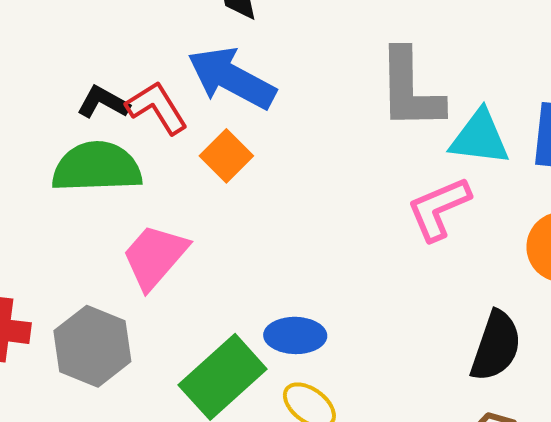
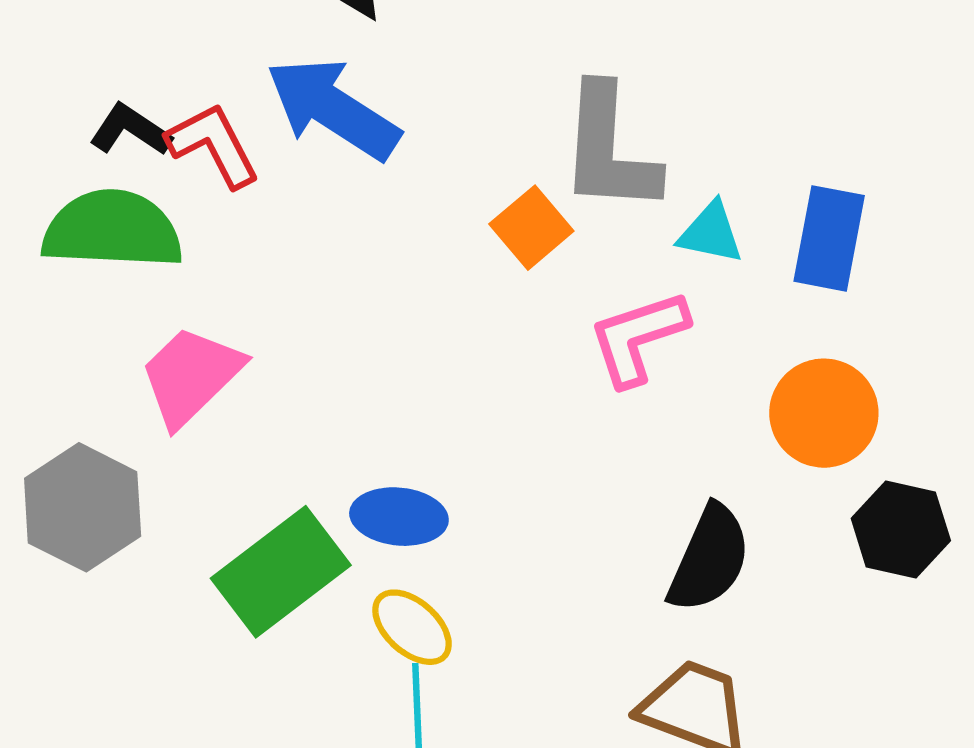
cyan triangle: (480, 138) -> (711, 233), size x0.7
orange square: (226, 156) -> (531, 228), moved

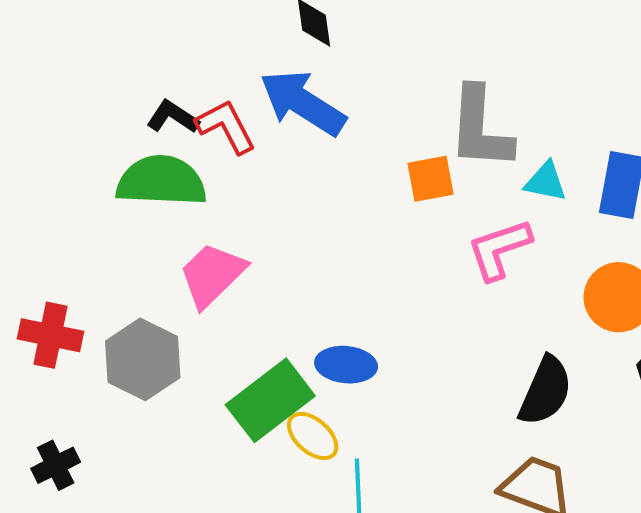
orange square: (531, 228) -> (430, 179), turned 30
yellow ellipse: (412, 627) -> (313, 436), moved

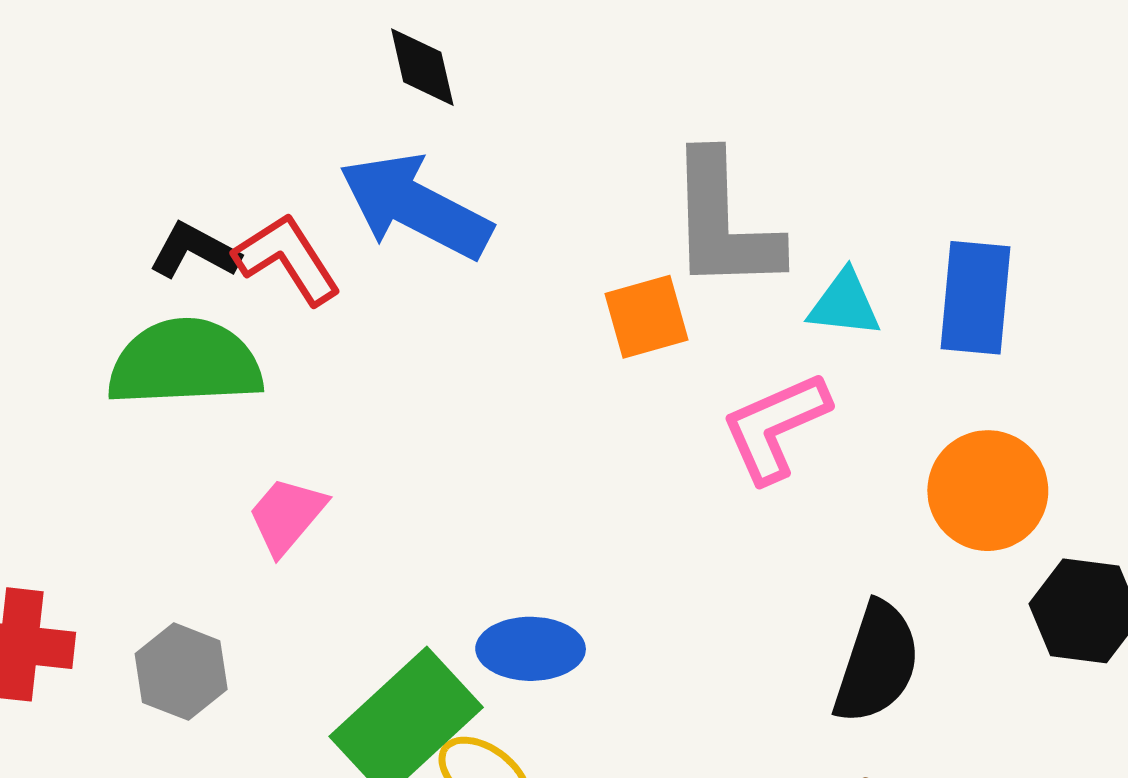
pink trapezoid: (212, 275) -> (287, 515), size x0.7
gray hexagon: (143, 359) -> (181, 672), size x0.7

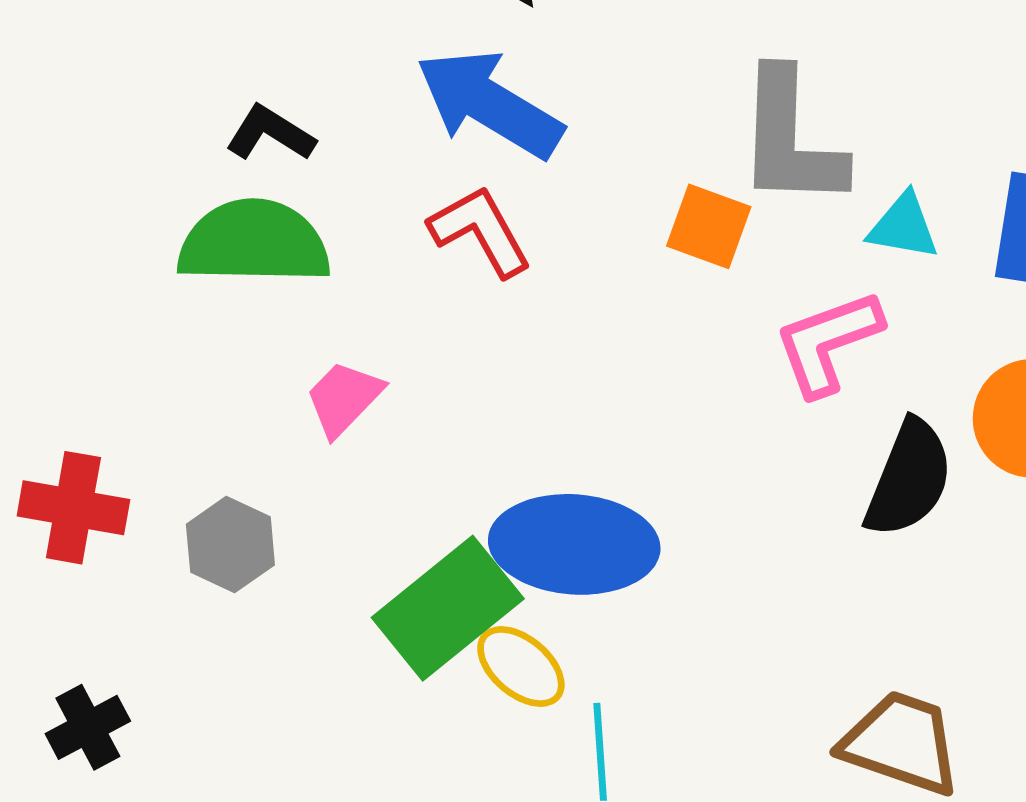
red L-shape: (287, 259) -> (480, 231), moved
orange square: (646, 317) -> (709, 226), turned 32
blue ellipse: (531, 649) -> (574, 544), size x1.6
black semicircle: (877, 663) -> (909, 479), moved

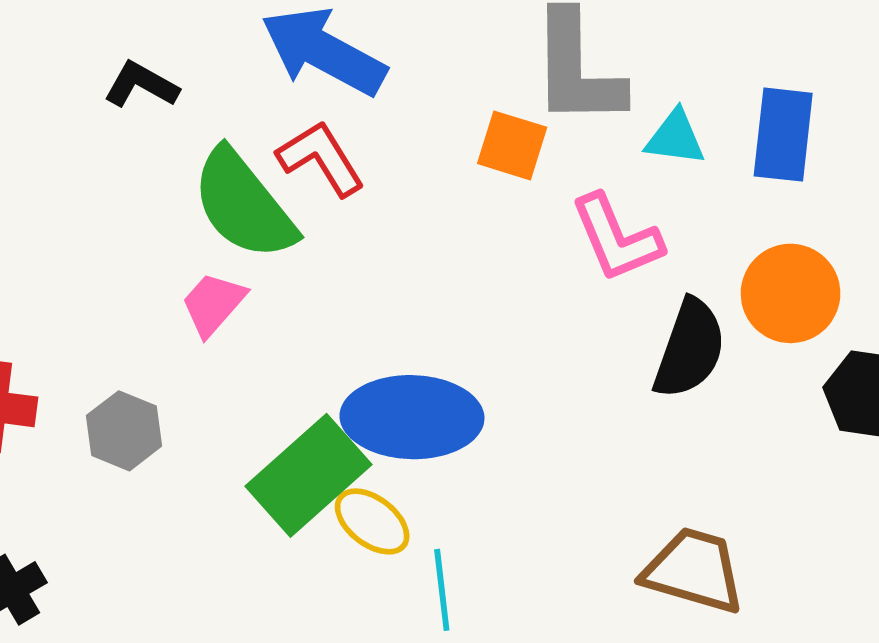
green semicircle: (254, 242) -> (244, 205), moved, turned -127
pink L-shape: (828, 343) -> (616, 238), turned -90

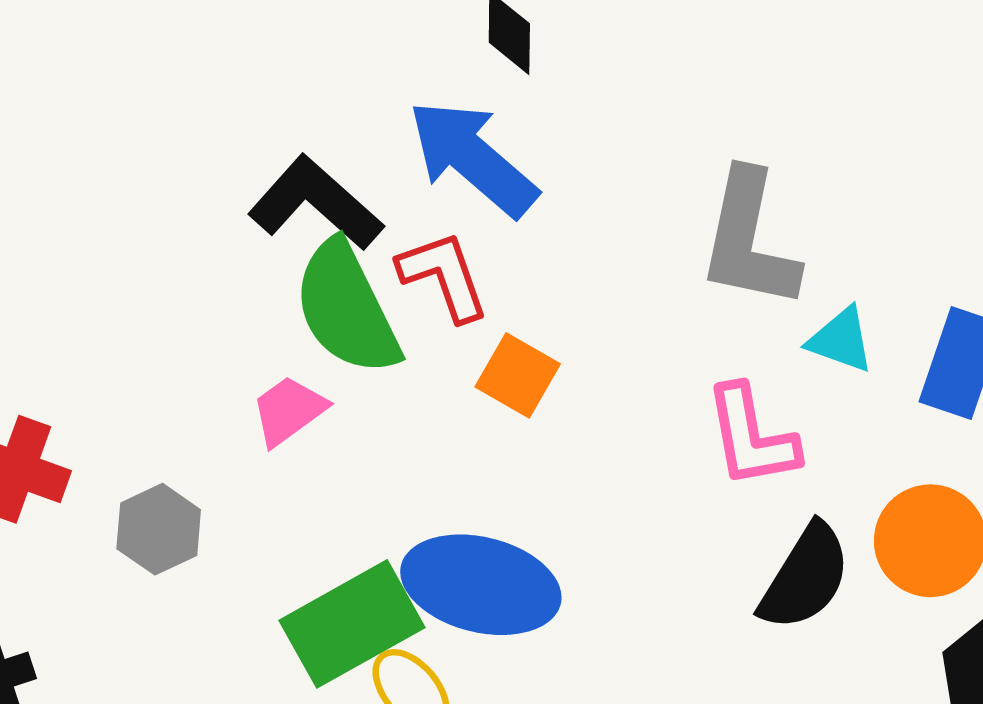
black L-shape: (141, 85) -> (315, 203), moved, size x1.6
orange square: (512, 145) -> (518, 375), moved

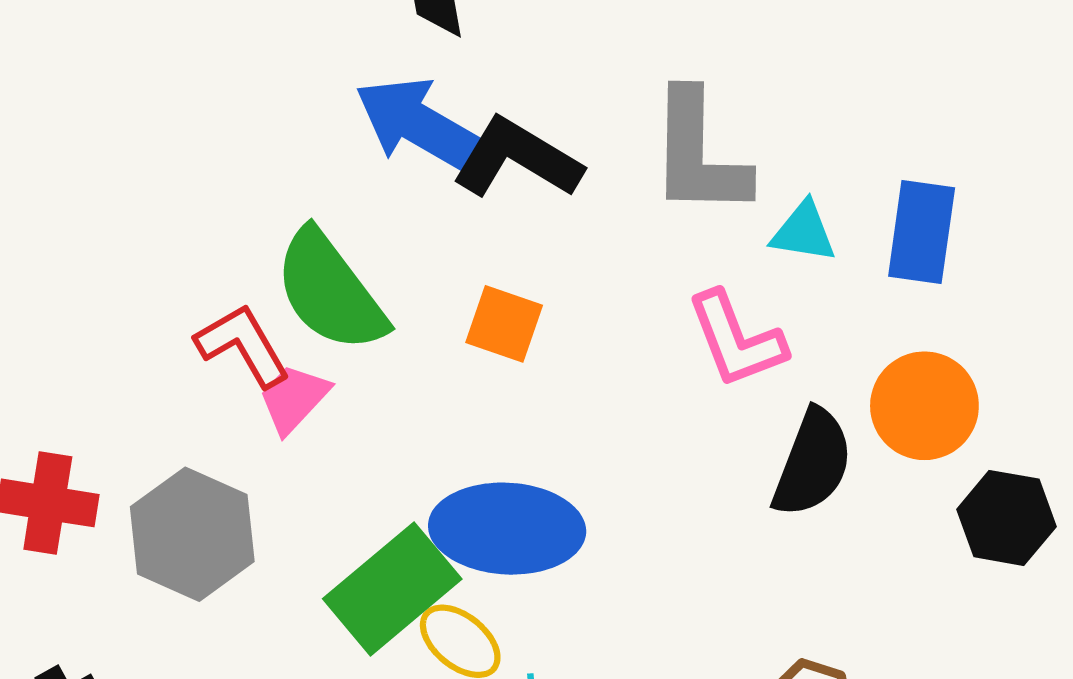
black L-shape: (315, 203) -> (517, 159), moved
red L-shape: (444, 276) -> (243, 345), moved
gray hexagon: (159, 529) -> (192, 534), size x1.5

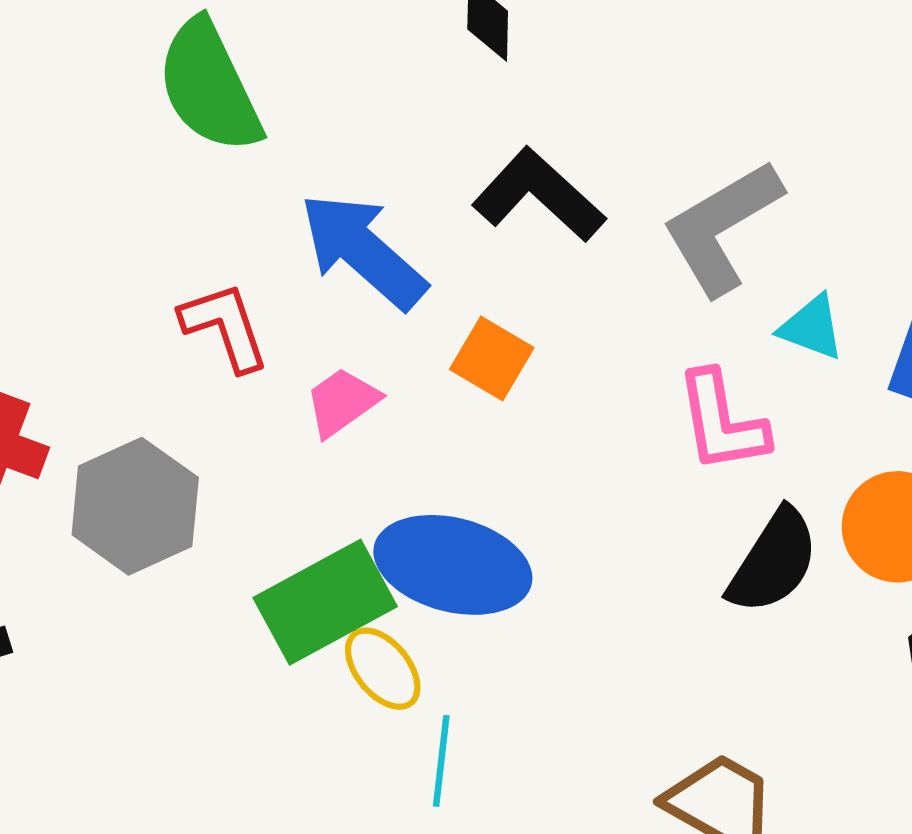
blue arrow: (422, 126) -> (363, 251), moved
gray L-shape: (699, 154) -> (722, 227), turned 47
green semicircle: (330, 291) -> (209, 86), moved
pink trapezoid: (294, 398) -> (342, 402), moved

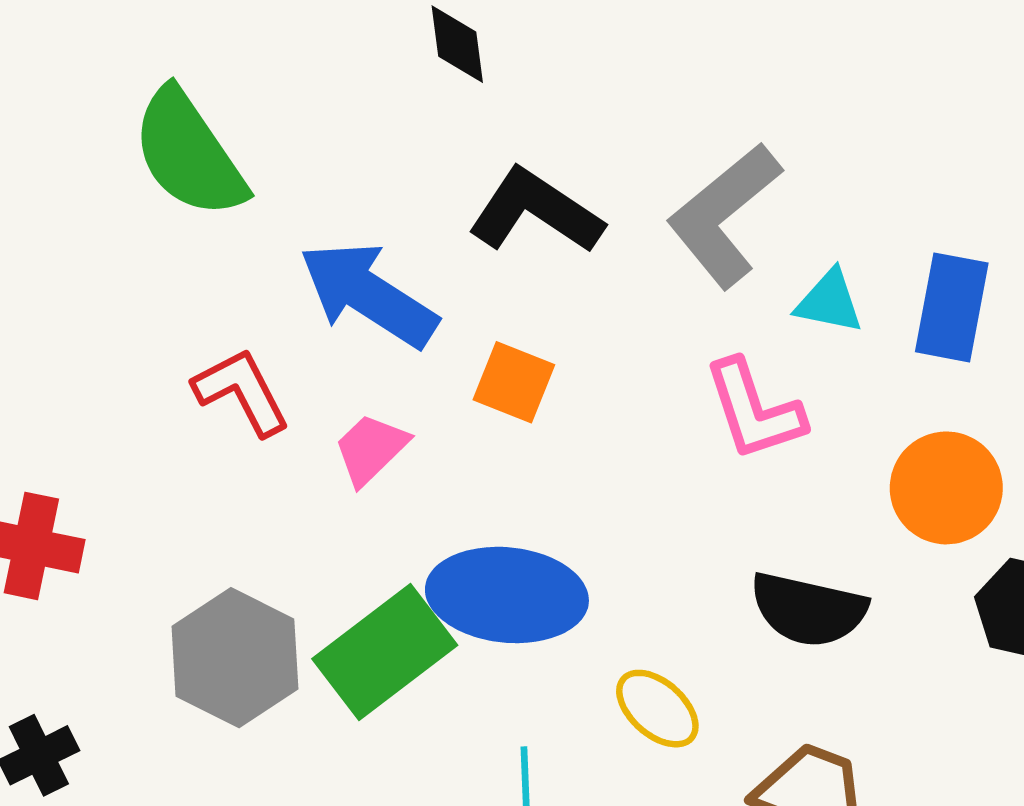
gray hexagon: (135, 506) -> (235, 658), moved
black semicircle: (773, 561) -> (808, 610), moved, turned 79
yellow ellipse: (383, 669) -> (657, 709), moved

